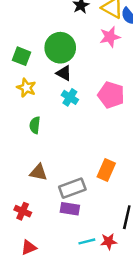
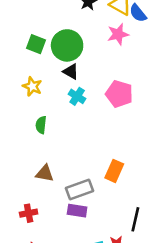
green square: (21, 56) -> (36, 44), moved
red cross: (23, 211) -> (29, 213), turned -35

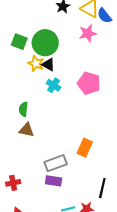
yellow star: (32, 86) -> (36, 63), moved
brown triangle: (45, 173) -> (27, 130), moved

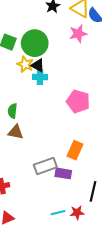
pink pentagon: (89, 83) -> (78, 101), moved
cyan cross: (54, 85) -> (40, 77), moved, turned -32
purple rectangle: (54, 181) -> (63, 173), moved

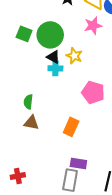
yellow star: (25, 64) -> (74, 56), moved
orange rectangle: (75, 150) -> (71, 127), moved
gray rectangle: (45, 166) -> (70, 180), moved, turned -60

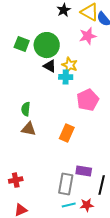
cyan cross: (55, 68) -> (66, 77), moved
pink pentagon: (93, 92) -> (88, 100), turned 30
purple rectangle: (78, 163) -> (84, 171), moved

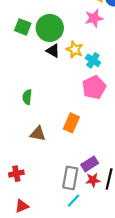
cyan cross: (66, 77) -> (93, 60), moved, turned 32
brown triangle: (29, 129) -> (38, 134), moved
purple rectangle: (84, 171) -> (90, 164), turned -42
cyan line: (69, 205) -> (73, 201), turned -32
red star: (87, 205) -> (93, 180), moved

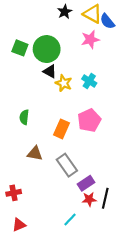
yellow star: (75, 50) -> (64, 83), moved
pink pentagon: (94, 87) -> (89, 120), moved
orange rectangle: (71, 123) -> (62, 129), moved
gray rectangle: (70, 178) -> (67, 165), moved, turned -45

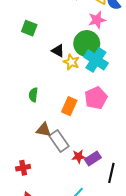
green circle: (47, 49) -> (87, 44), moved
cyan cross: (89, 81) -> (96, 60), size x1.6
gray rectangle: (67, 165) -> (59, 141), moved
red star: (89, 199) -> (79, 156), moved

